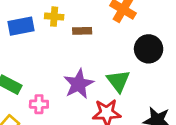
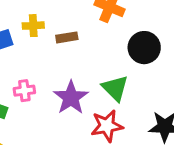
pink cross: (39, 104) -> (24, 91), moved

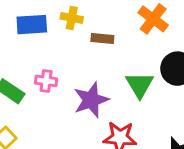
green triangle: (115, 88) -> (140, 85), moved

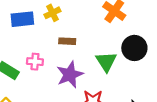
yellow cross: (72, 18) -> (52, 13), turned -35
brown rectangle: (102, 38) -> (67, 41), moved

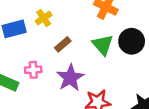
brown rectangle: (67, 41) -> (63, 44), turned -35
green triangle: (106, 62) -> (103, 45), moved

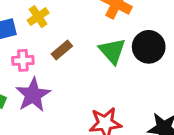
pink cross: (33, 70) -> (23, 60), moved
purple star: (70, 78) -> (33, 95), moved

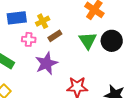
yellow cross: (38, 17) -> (43, 21), moved
purple star: (33, 95) -> (46, 63), moved

